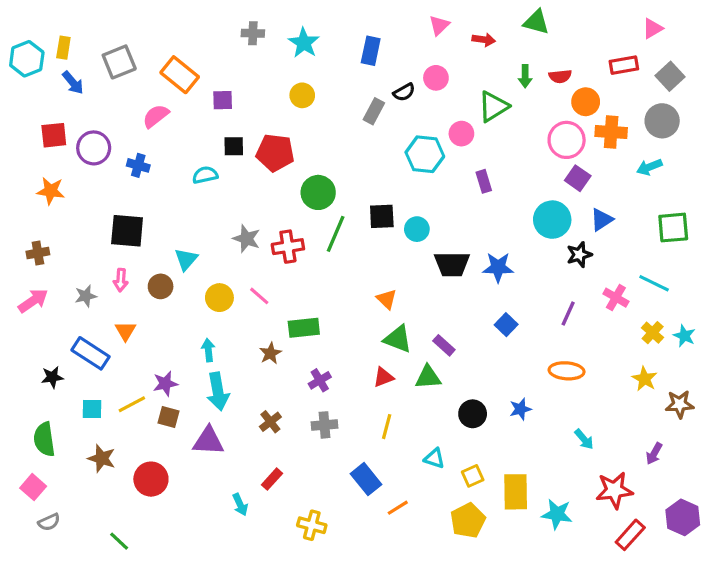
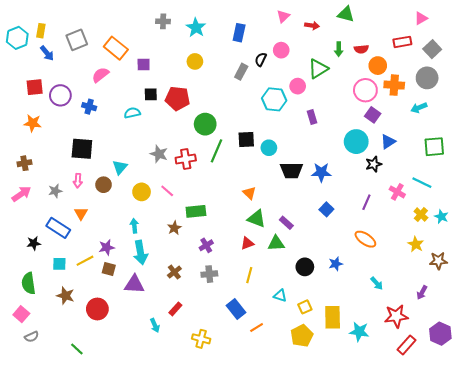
black semicircle: (404, 92) -> (261, 59), turned 144
orange ellipse: (567, 371) -> (365, 239), turned 30

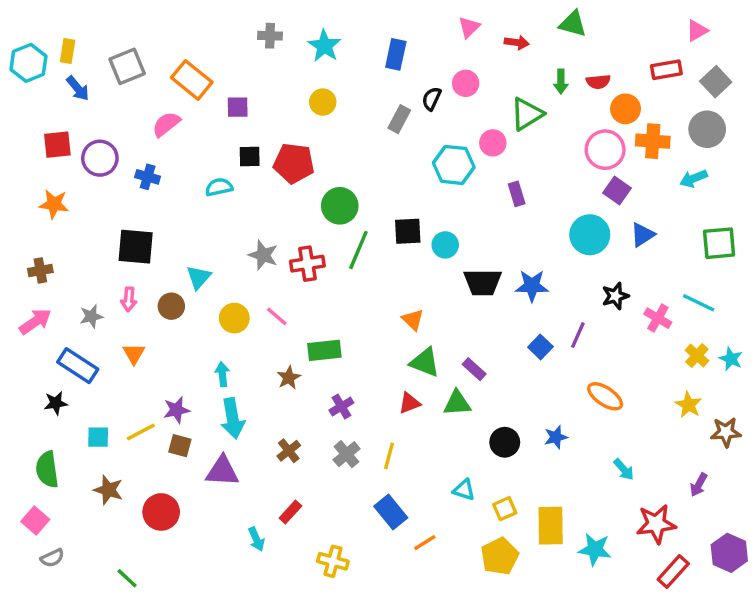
black star: (374, 164) -> (615, 296), moved
purple line: (366, 202) -> (578, 335), moved
blue rectangle: (58, 228) -> (78, 366), moved
gray cross: (209, 274) -> (347, 454), turned -35
yellow line: (249, 275) -> (389, 456), moved

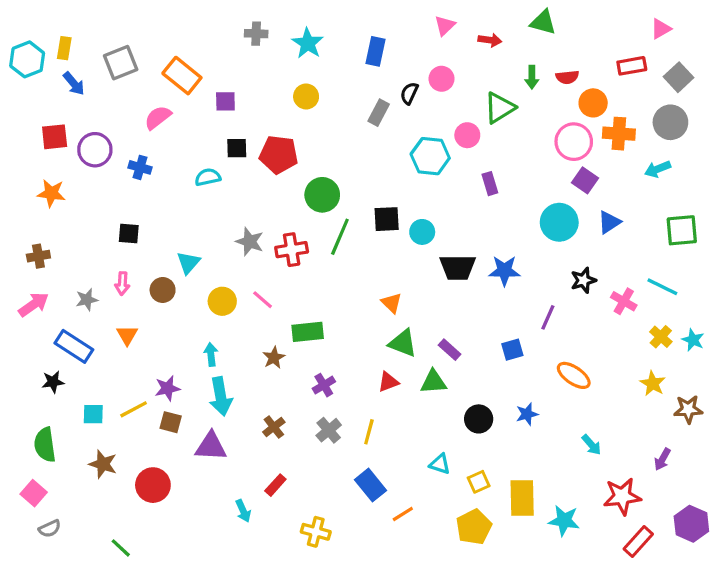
black square: (136, 247) -> (129, 234), size x0.6
blue square: (540, 347) -> (512, 350), moved, turned 30

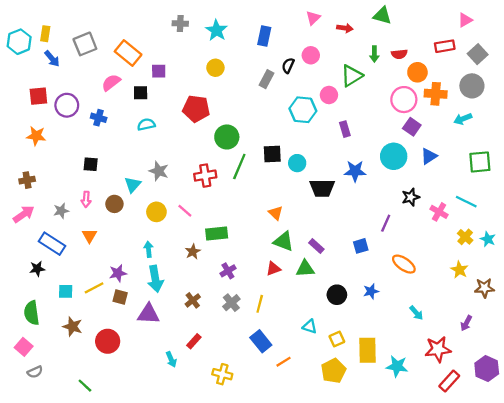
black square: (237, 148) -> (141, 93), moved
gray star: (250, 242) -> (159, 171), moved
blue star: (504, 271) -> (355, 171), moved

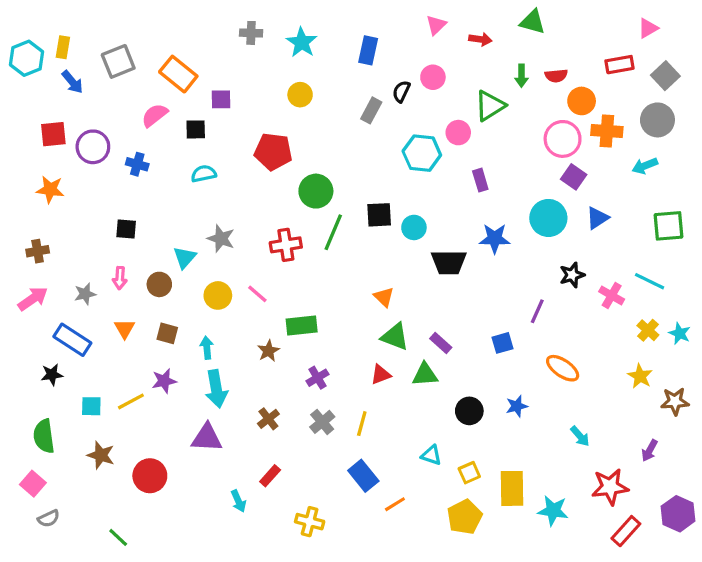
brown square: (120, 297) -> (167, 333), moved

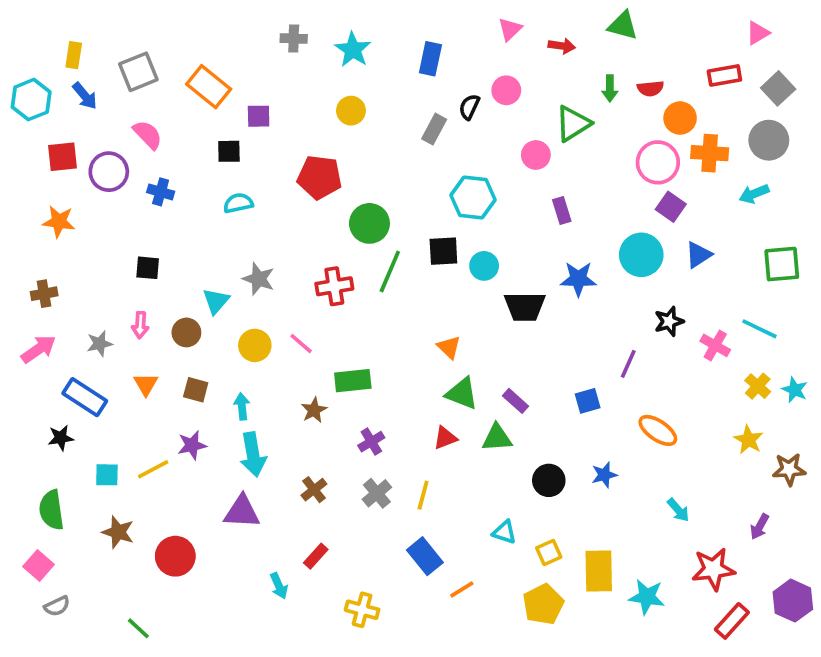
cyan hexagon: (26, 58) -> (31, 100), moved
pink semicircle: (155, 115) -> (148, 135), moved, turned 84
cyan hexagon: (422, 153) -> (473, 198), moved

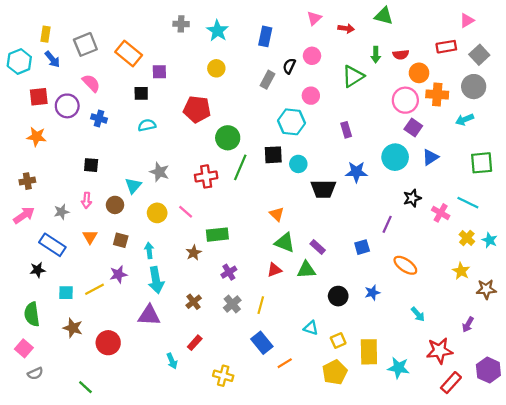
pink circle: (536, 155) -> (311, 96), moved

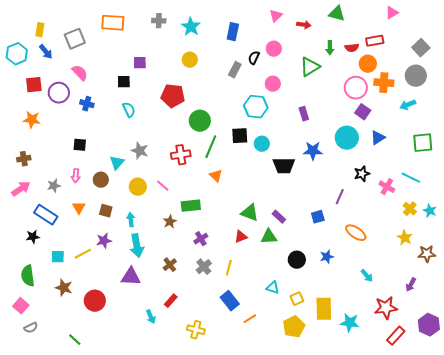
pink triangle: (467, 20) -> (392, 13), moved
red rectangle: (446, 47) -> (375, 41), moved
orange rectangle: (129, 54) -> (113, 23), moved, turned -35
cyan semicircle: (147, 125) -> (129, 110), turned 77
orange triangle: (277, 214) -> (216, 176), moved

